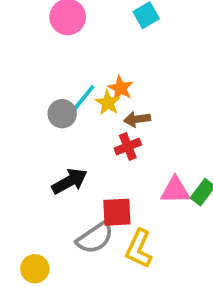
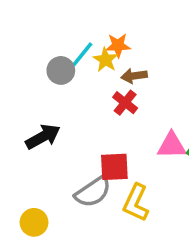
orange star: (121, 88) -> (118, 45), turned -30
red cross: (128, 147) -> (125, 103), turned -30
black arrow: (69, 181) -> (43, 137), moved

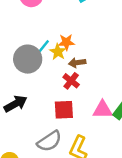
gray circle: (61, 70) -> (28, 59), size x1.5
red square: (114, 167) -> (64, 110), moved

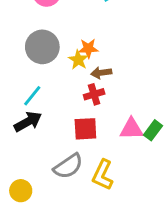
cyan line: (42, 48) -> (32, 96), moved
gray circle: (28, 59) -> (42, 47), moved
red cross: (71, 81) -> (94, 94), turned 35

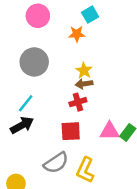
orange star: (88, 48) -> (77, 34), moved
yellow star: (78, 60) -> (84, 70), moved

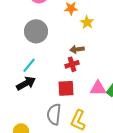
yellow star: (84, 70) -> (87, 22), moved
gray semicircle: (56, 163) -> (54, 114), turned 130

